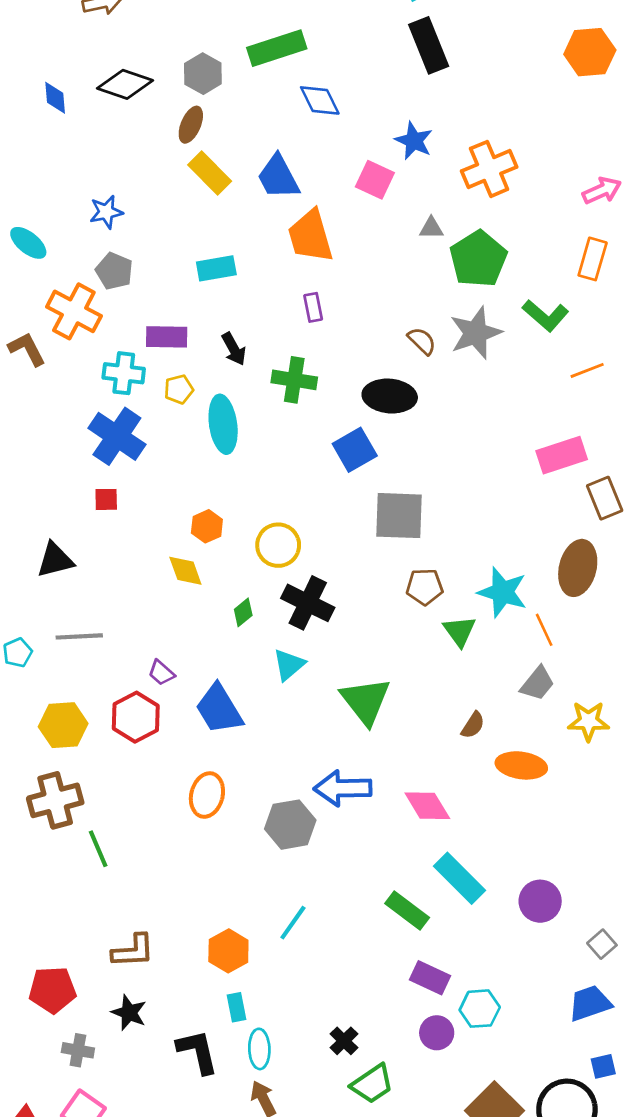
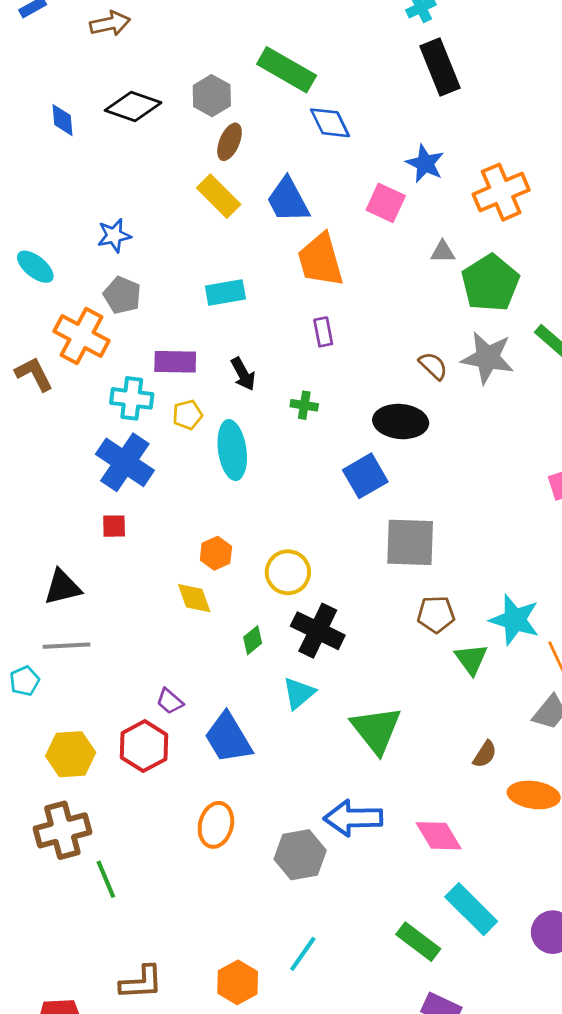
green rectangle: (277, 48) -> (287, 70), turned 48
brown ellipse: (191, 125) -> (230, 142), moved
gray star: (476, 333) -> (488, 358), turned 30
green cross: (294, 380) -> (304, 405), size x0.6
gray line: (79, 636) -> (67, 646), moved

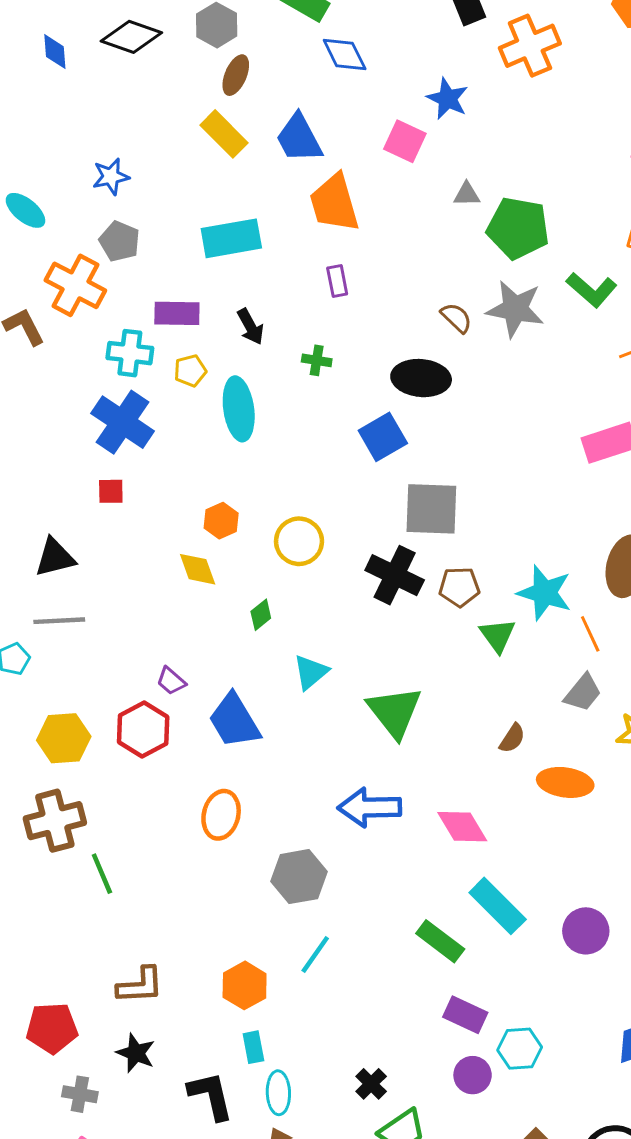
orange cross: (501, 192) -> (530, 46), moved
green pentagon: (490, 283) -> (518, 228), turned -30
cyan rectangle: (225, 293) -> (231, 238), size x1.4
black cross: (318, 631) -> (395, 575), moved
gray hexagon: (300, 855) -> (299, 877), moved

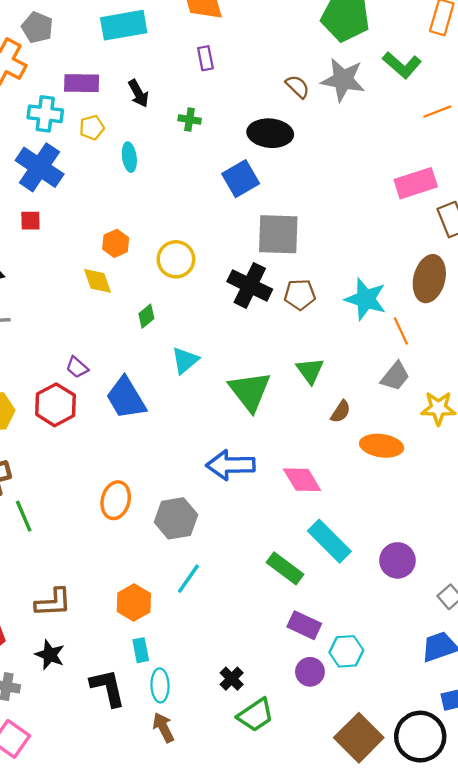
cyan ellipse: (239, 409) -> (129, 157), size x0.6
green triangle: (498, 635) -> (310, 371), moved
orange ellipse: (221, 815) -> (116, 500), moved

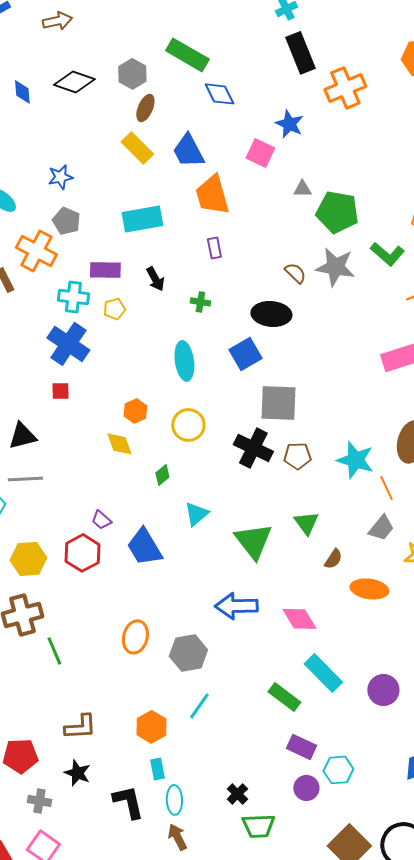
cyan ellipse: (129, 157) -> (184, 361), moved, size x1.5
green trapezoid: (255, 715) -> (258, 826), turned 32

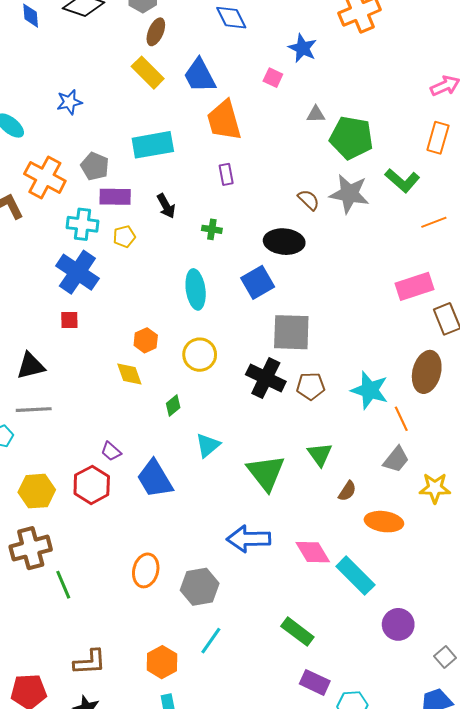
pink square: (260, 153) -> (273, 78), size x0.7
gray pentagon: (66, 221) -> (95, 166), moved
cyan rectangle: (323, 673) -> (355, 576), moved

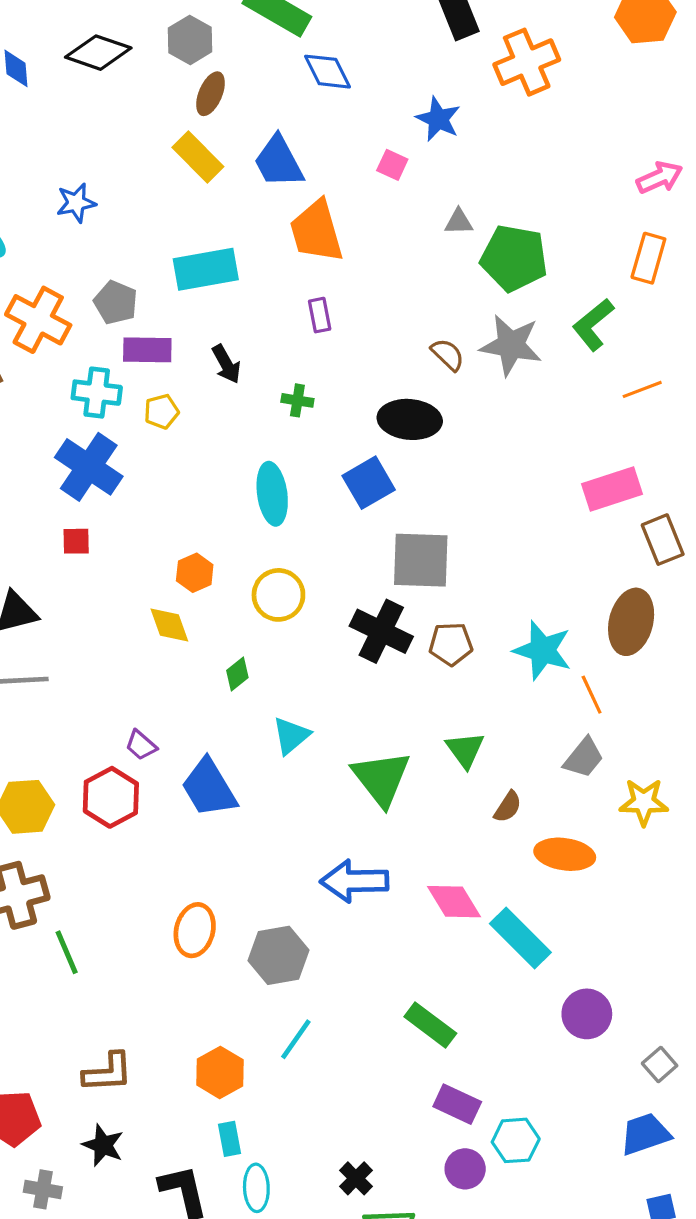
green L-shape: (402, 180) -> (593, 325), turned 100

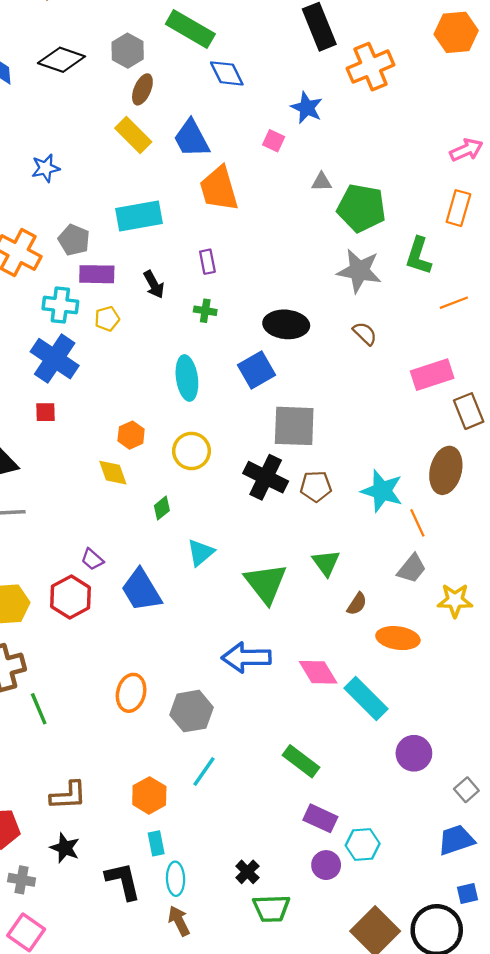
purple rectangle: (320, 315) -> (207, 262), moved
green L-shape: (593, 325) -> (418, 256), turned -33
brown semicircle: (448, 355) -> (365, 334), moved

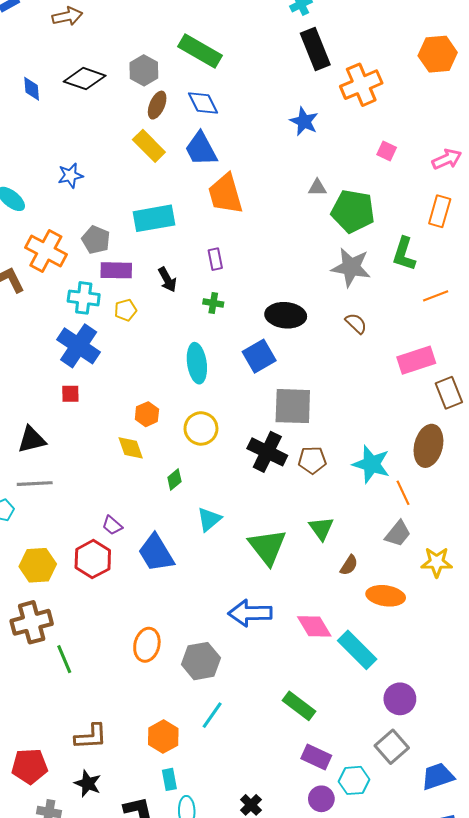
blue diamond: (227, 73) -> (203, 103), moved
pink square: (274, 141) -> (387, 151), moved
gray square: (466, 790) -> (392, 747), moved, size x1.5

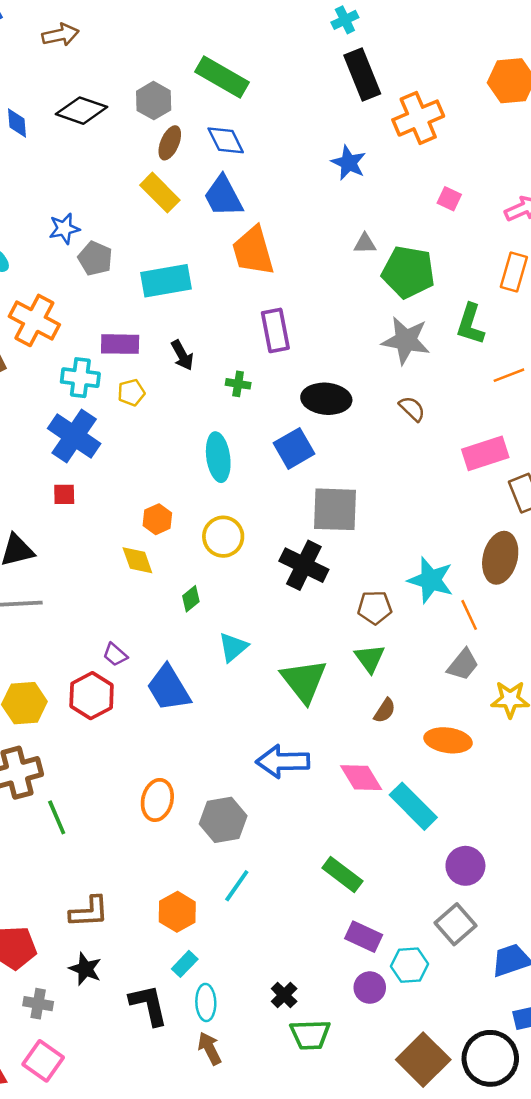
gray pentagon: (96, 240) -> (95, 258), moved
purple rectangle: (215, 259) -> (275, 330), moved, size x1.6
brown pentagon: (312, 460) -> (375, 607), moved
brown semicircle: (349, 565) -> (385, 711), moved
cyan rectangle: (169, 779) -> (185, 964), turned 55

